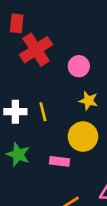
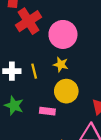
pink circle: (79, 66) -> (63, 34), size x1.6
yellow star: (88, 101) -> (61, 64), moved

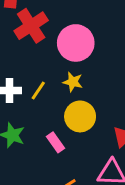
yellow line: (34, 71) -> (38, 91), turned 48
pink rectangle: (47, 111) -> (56, 142), turned 48

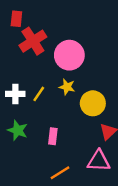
yellow circle: (80, 116) -> (93, 103), moved
pink rectangle: (56, 142) -> (53, 136), turned 42

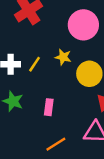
pink circle: (69, 55) -> (83, 25), moved

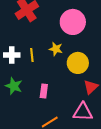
yellow line: (34, 64) -> (32, 55), turned -40

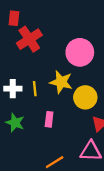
yellow star: (56, 49) -> (61, 82), size x1.5
pink rectangle: (44, 91) -> (49, 119), moved

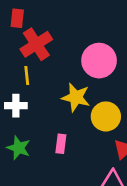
yellow line: (35, 89) -> (27, 76), moved

